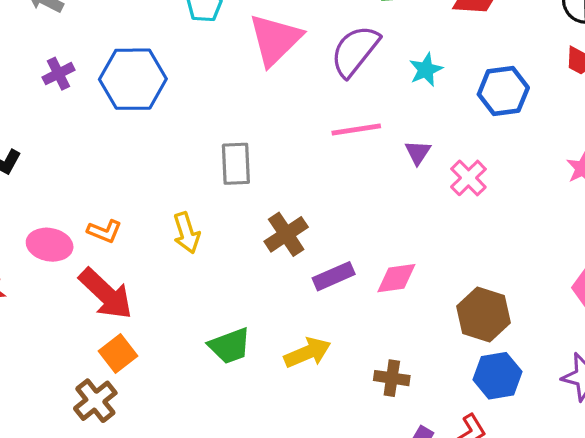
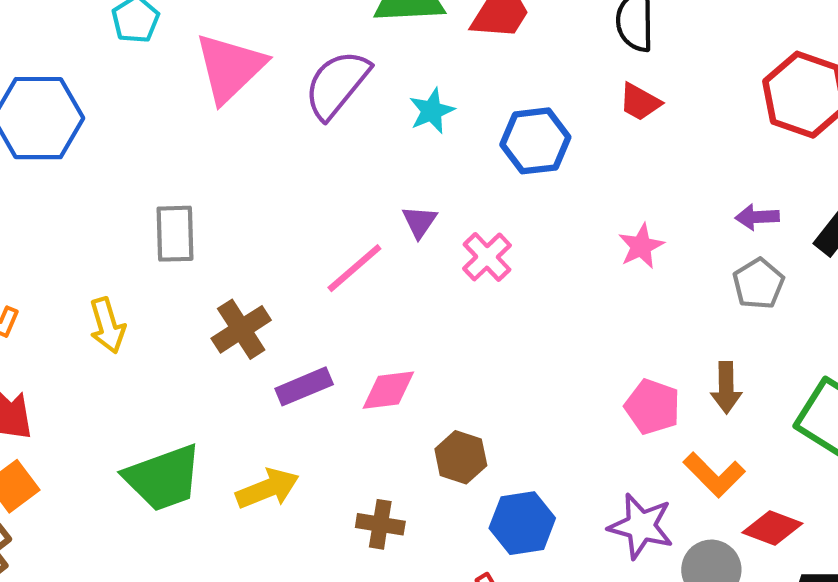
pink line: (356, 129) -> (354, 268), moved, turned -33
brown hexagon: (483, 314) -> (461, 457), moved, size x0.7
green trapezoid: (230, 346) -> (163, 478), size x1.4

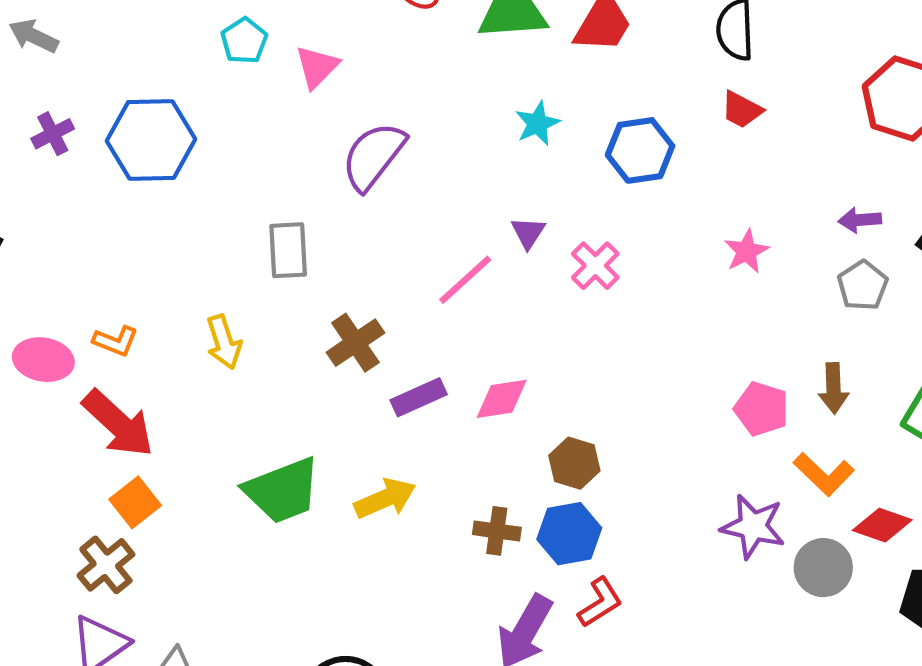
pink triangle: (230, 68) -> (317, 67), moved, size x0.6
purple semicircle: (337, 84) -> (373, 156), moved
blue hexagon: (522, 523) -> (569, 534), moved

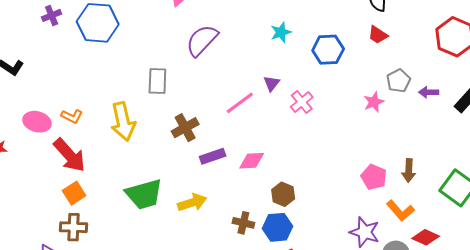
gray pentagon: (863, 285) -> (398, 81), moved
yellow arrow: (224, 342) -> (123, 122), size x1.5
brown cross: (106, 565) -> (73, 227), moved, turned 36

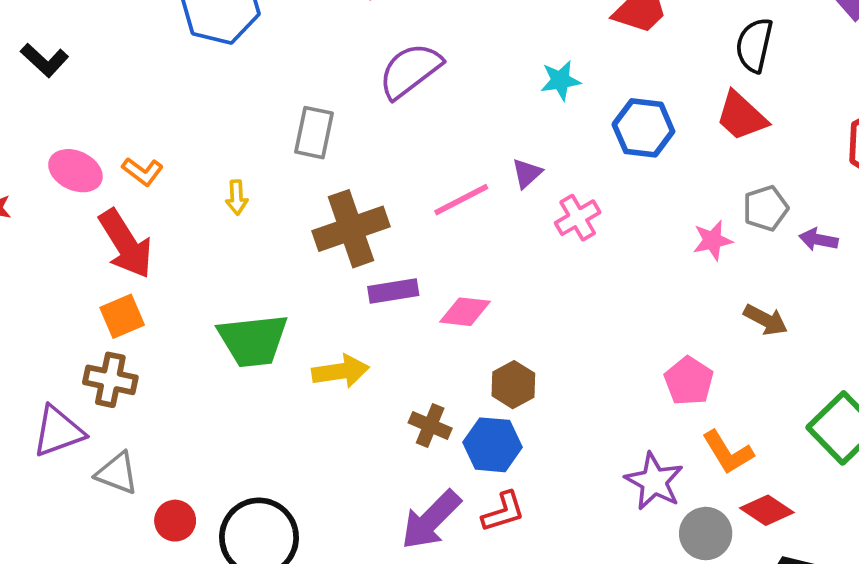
red trapezoid: (378, 35) -> (741, 116), size x1.4
yellow arrow: (123, 122) -> (237, 198), size x0.5
brown cross: (185, 128) -> (351, 229), size x1.4
brown arrow: (409, 171) -> (766, 320), moved, turned -75

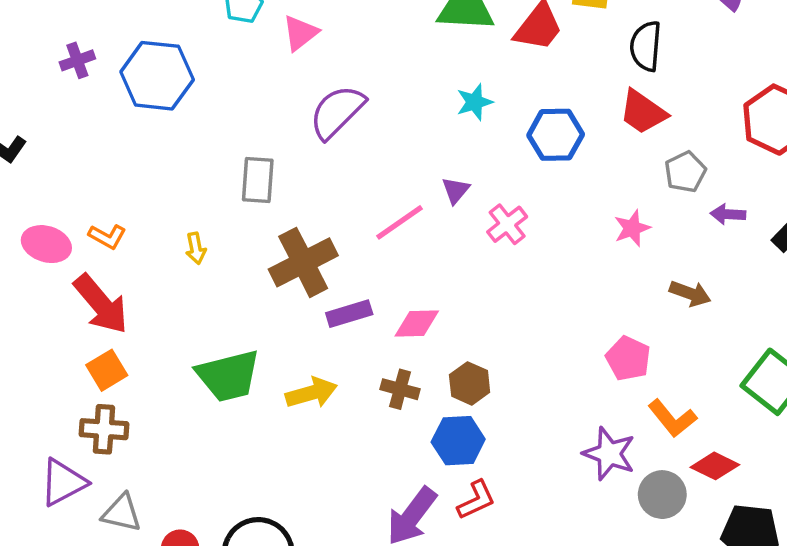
gray pentagon: (766, 208) -> (685, 172), moved
brown cross: (430, 426) -> (400, 389), moved

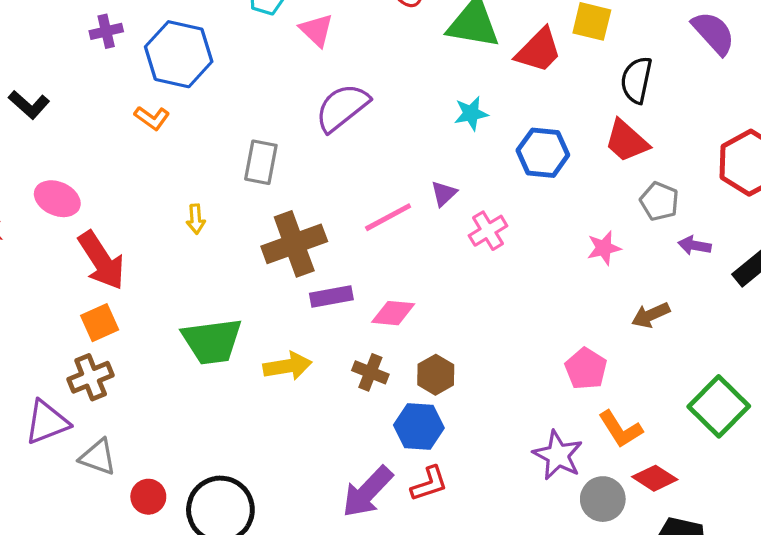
pink triangle: (300, 33) -> (316, 30), turned -45
gray pentagon: (685, 172) -> (659, 201), turned -30
orange L-shape: (107, 236) -> (152, 118), moved
brown arrow: (690, 294) -> (651, 315), turned 129
brown cross: (104, 429) -> (91, 377), turned -33

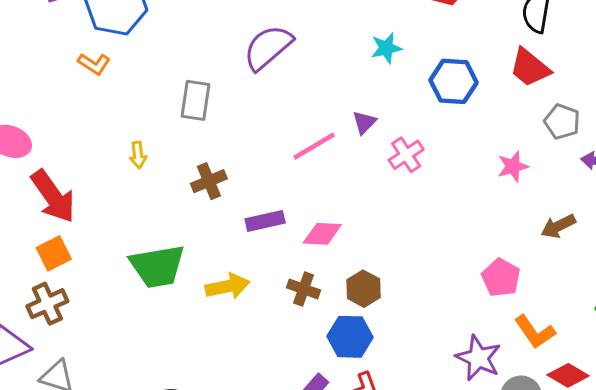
brown cross: (294, 244) -> (209, 181), moved, size x0.6

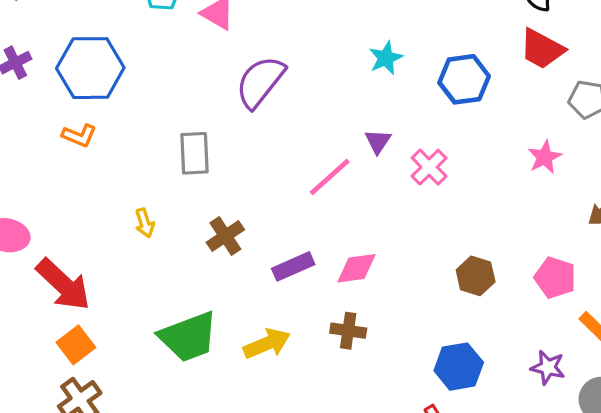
brown hexagon: (364, 289) -> (476, 276), moved
blue hexagon: (350, 337) -> (459, 367), moved
purple star: (478, 358) -> (548, 367), size x0.7

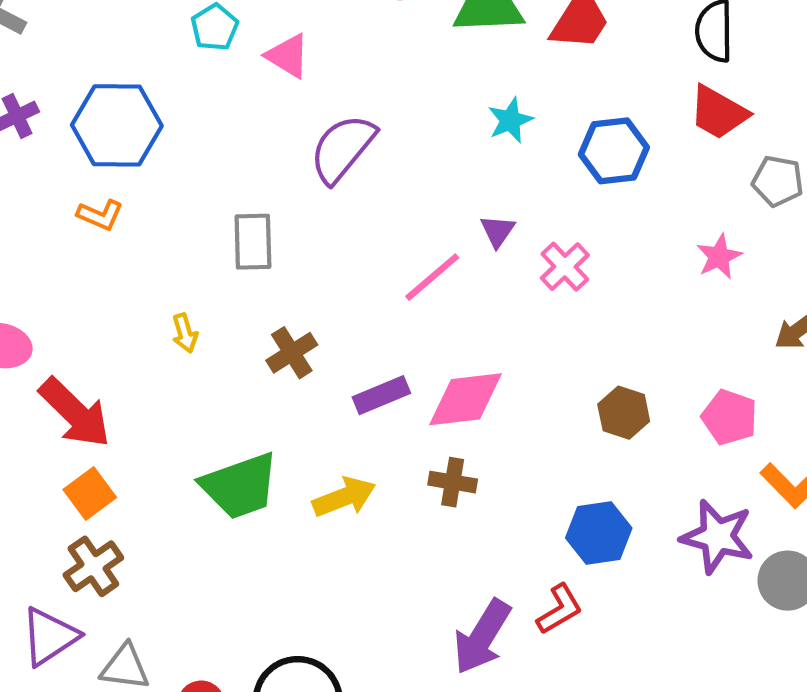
pink diamond: (357, 268) -> (466, 399), size x1.4
purple star: (548, 367) -> (717, 537), size x1.6

